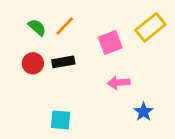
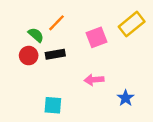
green semicircle: (37, 27) -> (36, 35), moved
pink arrow: (119, 83) -> (94, 80), moved

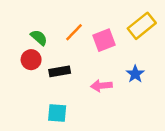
orange line: (57, 23) -> (74, 32), moved
black rectangle: (55, 54) -> (60, 71), moved
blue star: (126, 98) -> (135, 74), moved

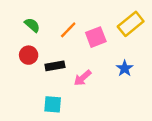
green semicircle: (39, 38) -> (32, 25), moved
pink arrow: (101, 86) -> (83, 78), moved, turned -36

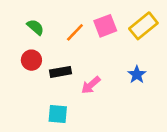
pink square: (96, 37) -> (105, 26), moved

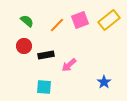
blue star: (137, 75) -> (104, 82), moved

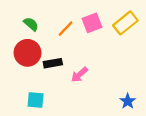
red circle: (24, 46) -> (28, 53), size x1.5
blue star: (104, 82) -> (128, 101), moved
cyan square: (44, 87) -> (36, 100), moved

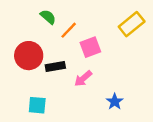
pink square: (92, 23) -> (90, 47), moved
green semicircle: (31, 24) -> (48, 17), moved
blue star: (128, 101) -> (115, 102), moved

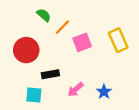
yellow rectangle: (132, 24) -> (118, 40), moved, turned -75
black rectangle: (55, 66) -> (50, 74), moved
pink arrow: (83, 79) -> (76, 89), moved

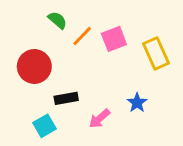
pink square: (82, 42) -> (114, 39), moved
blue star: (104, 92) -> (137, 103), moved
cyan square: (34, 95) -> (44, 126), turned -35

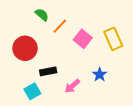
pink square: (114, 39) -> (83, 39), moved, turned -30

